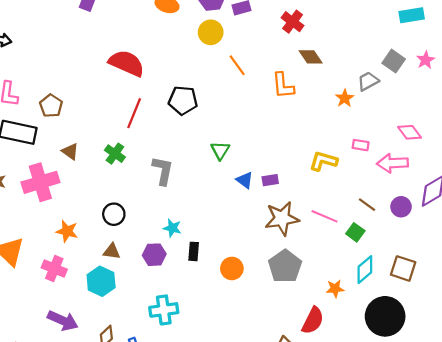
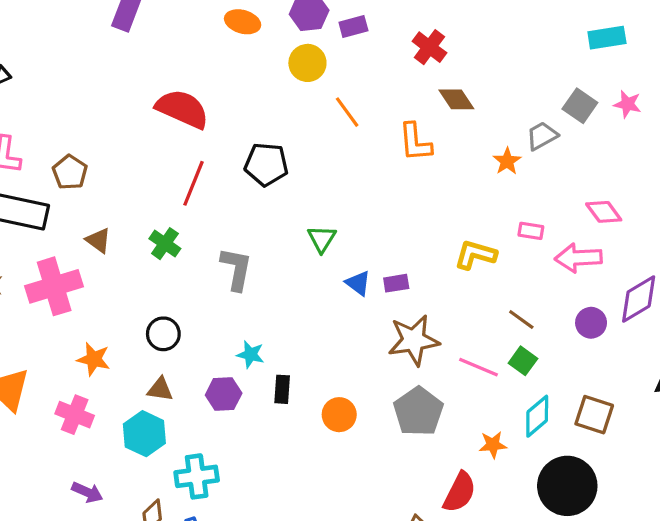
pink star: (425, 60) -> (627, 104), turned -30
brown line: (367, 205) -> (521, 320), moved
pink line: (324, 216) -> (479, 367), moved
cyan cross: (164, 310) -> (197, 476), moved
purple arrow: (63, 321) -> (87, 492), size x0.7

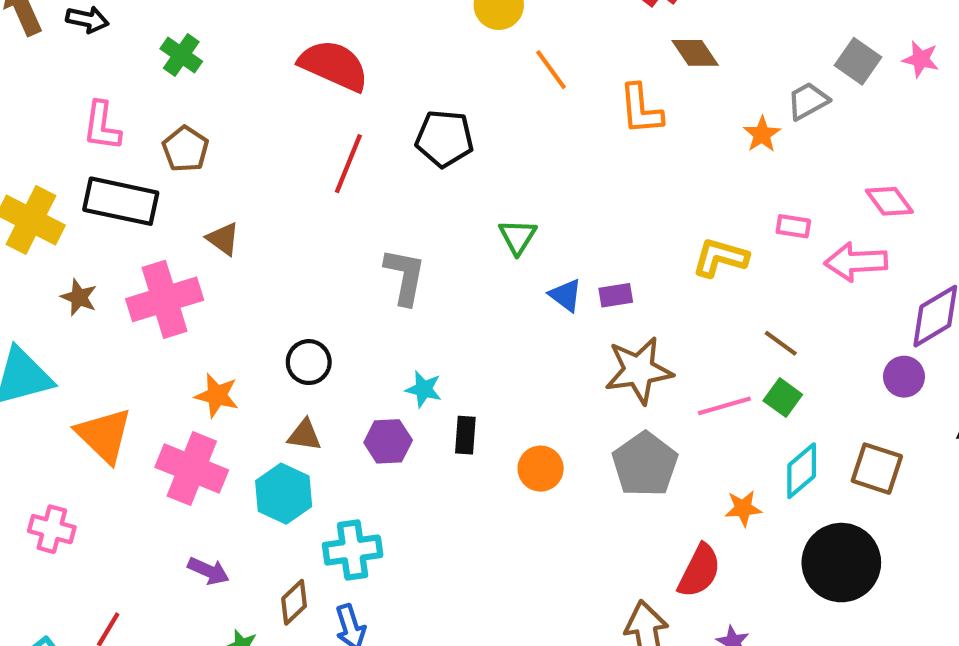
green cross: (165, 244) -> (181, 55), moved
purple circle: (591, 323) -> (904, 377), moved
pink line: (479, 367) -> (724, 406), turned -39
pink cross: (75, 415) -> (192, 469), size x1.4

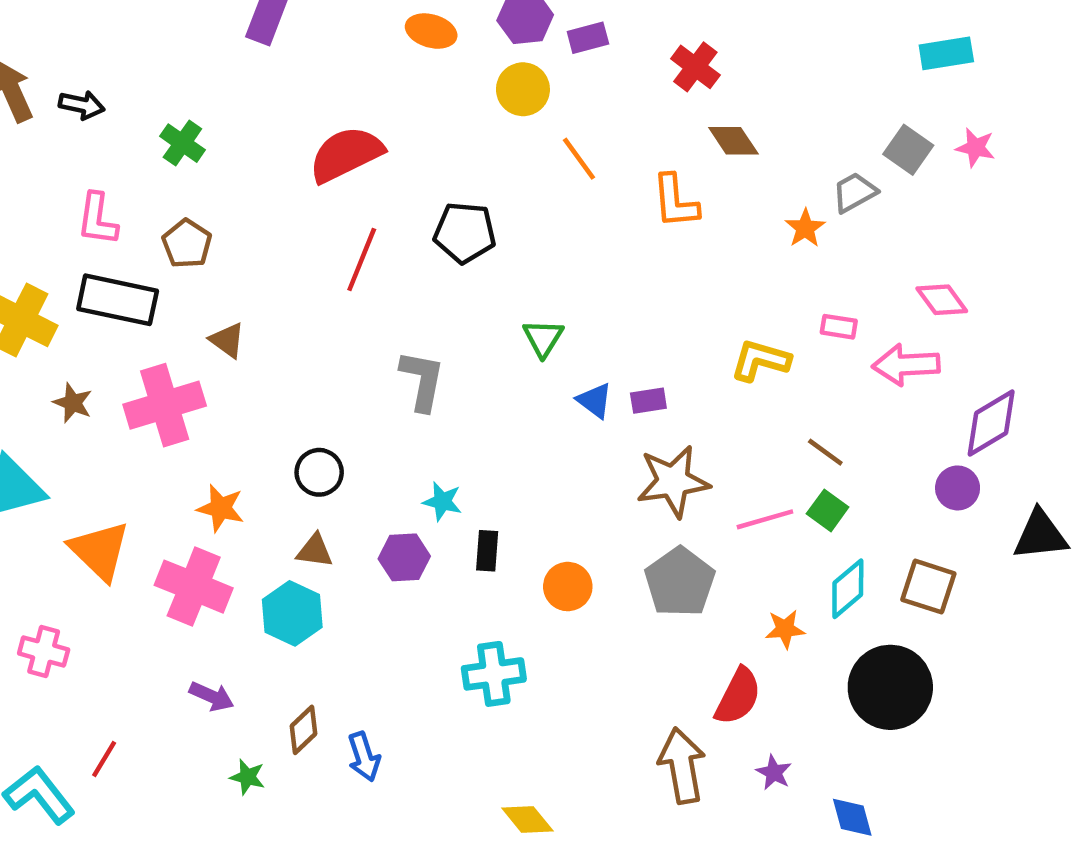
red semicircle: (334, 65) -> (346, 154), turned -50
cyan cross: (353, 550) -> (494, 674), moved

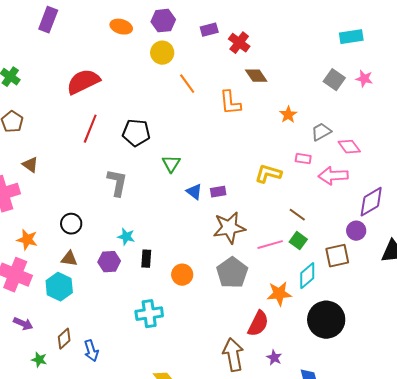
purple rectangle: (588, 38) -> (209, 30), moved
gray trapezoid: (854, 192) -> (321, 132), moved
black pentagon: (465, 233) -> (136, 133), moved
brown square: (928, 587) -> (337, 256), moved, turned -30
orange star: (785, 629) -> (279, 294), size x1.4

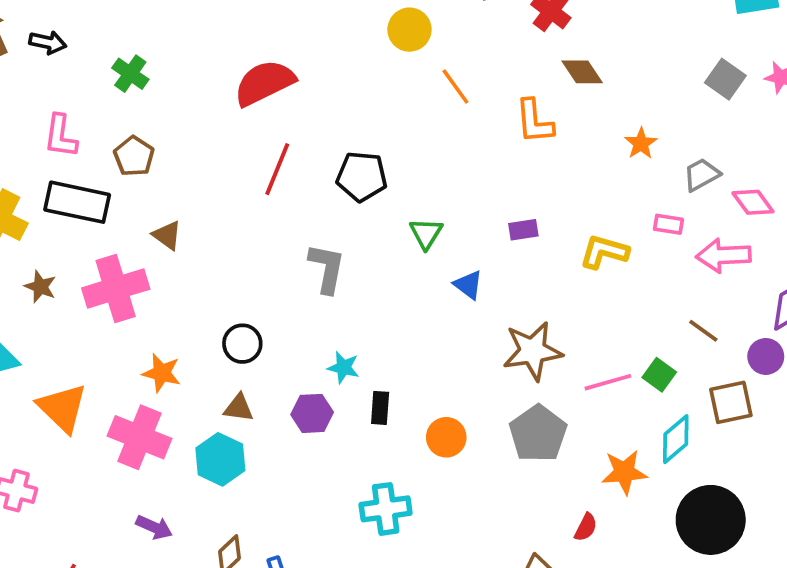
purple rectangle: (218, 192) -> (523, 230), moved
brown line: (297, 215) -> (703, 331), moved
red semicircle: (258, 324) -> (586, 527), size x0.6

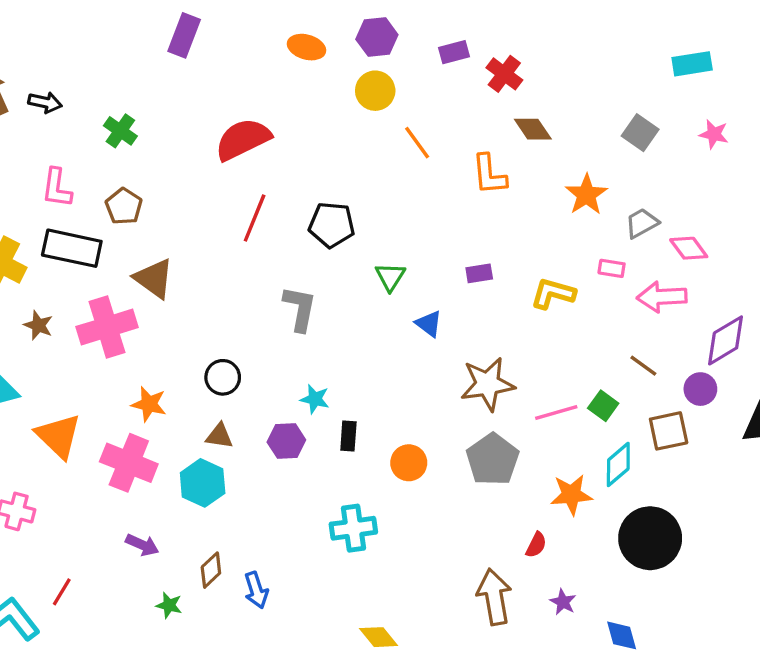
gray square: (725, 79) -> (640, 133), moved
orange star: (641, 143) -> (586, 195), size x1.4
brown triangle: (167, 235) -> (154, 278), size x1.5

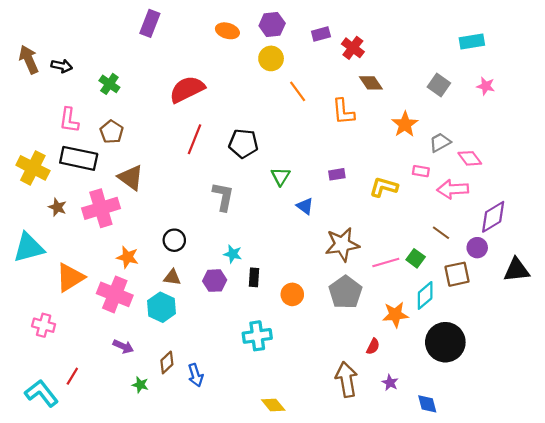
orange triangle: (58, 436) -> (70, 277), turned 44

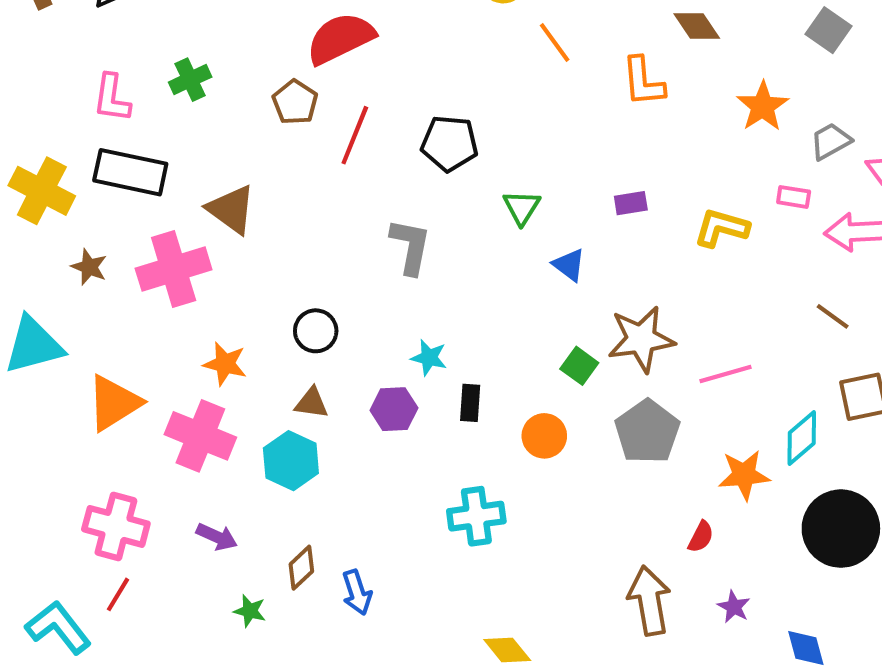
green cross: (109, 84) -> (190, 80), moved, turned 30
brown pentagon: (112, 132) -> (295, 102), moved
green square: (416, 258) -> (579, 366), moved
pink cross: (44, 325) -> (116, 526), moved, size x1.4

